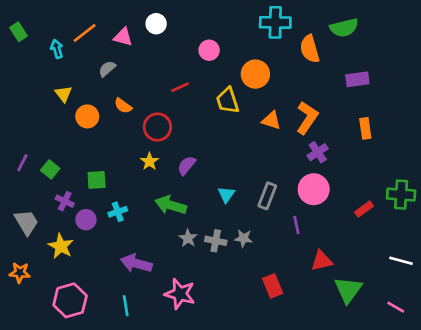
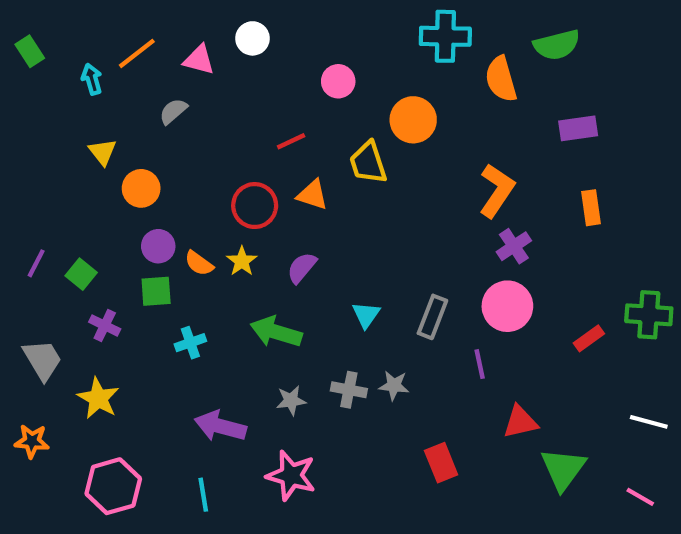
orange semicircle: (123, 106) -> (199, 263), moved
orange triangle: (271, 120) -> (312, 195), moved
purple circle: (86, 220) -> (158, 246), moved
gray star: (188, 238) -> (291, 400), moved, turned 30

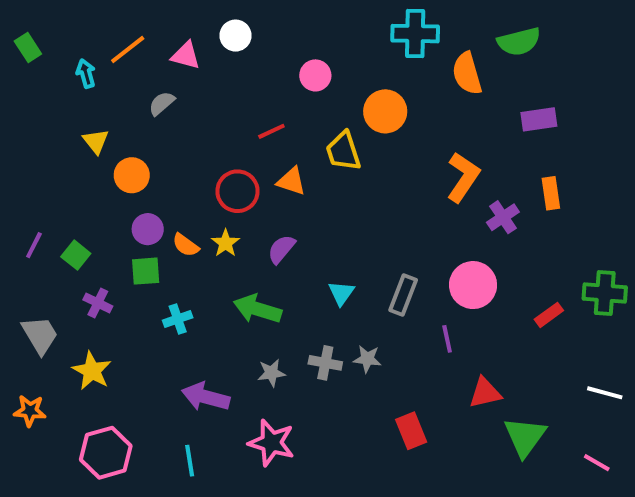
purple cross: (514, 246) -> (503, 217), moved

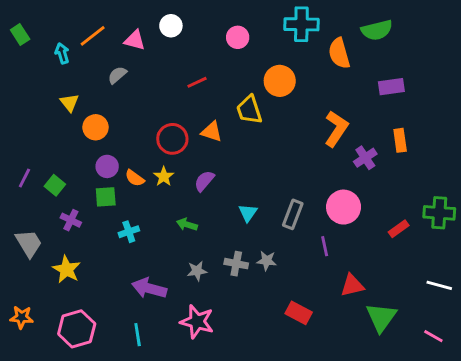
pink circle: (315, 75) -> (238, 37), moved
red line: (271, 131) -> (197, 82), moved
green arrow: (257, 309) -> (187, 224), size x0.6
orange star: (30, 411) -> (22, 317), moved
red rectangle: (411, 431) -> (299, 313), turned -40

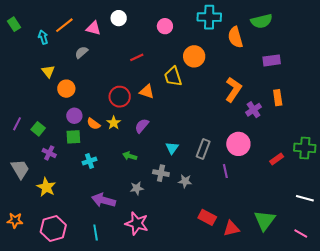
gray cross: (236, 264) -> (161, 173), moved
red triangle: (352, 285) -> (231, 228), moved

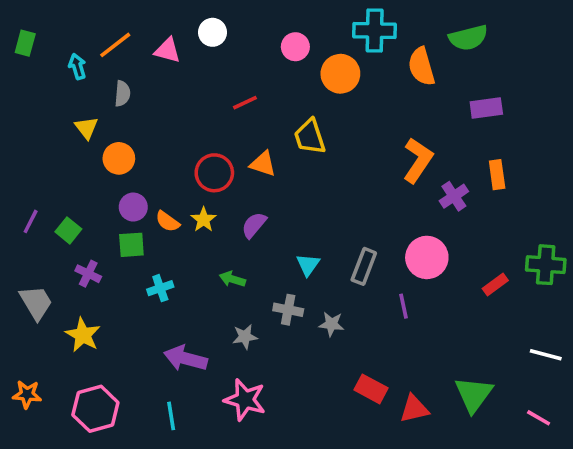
green rectangle: (14, 24) -> (25, 43), turned 48
gray semicircle: (81, 52) -> (122, 94), moved, turned 136
orange circle: (194, 56) -> (340, 74), moved

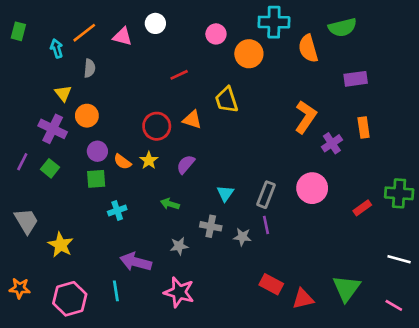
purple cross: (88, 274) -> (53, 129), moved, size x1.5
purple line: (403, 306) -> (266, 225), moved
cyan line: (171, 416) -> (116, 291), moved

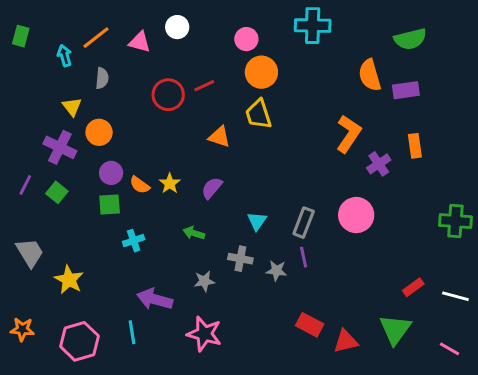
green semicircle: (342, 27) -> (410, 39), moved
orange semicircle: (308, 48) -> (370, 75), moved
orange circle: (249, 54) -> (261, 72), moved
red circle: (157, 126) -> (168, 95), moved
red rectangle: (362, 208) -> (413, 287), moved

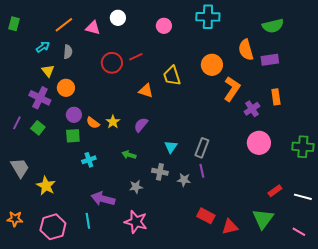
cyan arrow: (64, 56) -> (43, 47), moved, turned 72
orange circle: (261, 72) -> (212, 65), moved
pink circle: (356, 215) -> (259, 143), moved

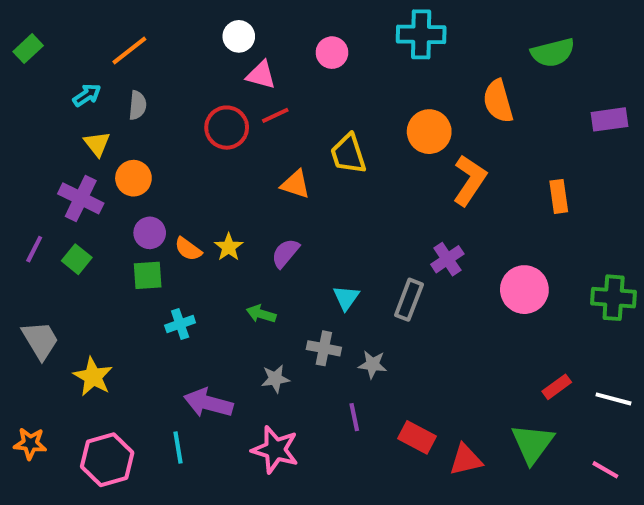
green rectangle: (14, 24) -> (28, 49), turned 32
pink triangle: (93, 28) -> (261, 75), moved
purple rectangle: (270, 60) -> (609, 119), moved
purple cross: (252, 109) -> (447, 259), moved
purple line: (202, 171) -> (354, 417), moved

